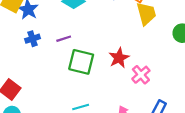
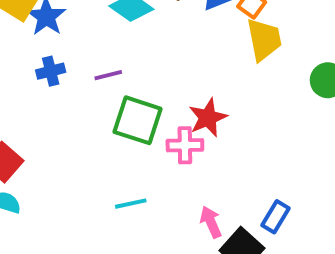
pink cross: (141, 75) -> (185, 145), moved, turned 36

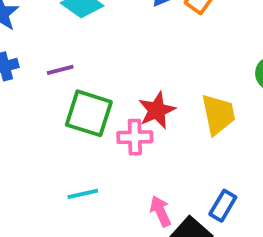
yellow trapezoid: (264, 40) -> (218, 114), moved

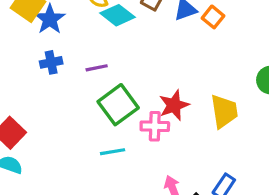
green square: (89, 113) -> (118, 105), turned 33
cyan line: (83, 194) -> (113, 152), moved

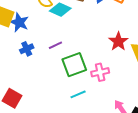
green square: (118, 105) -> (74, 65), turned 30
red star: (174, 105) -> (118, 41), moved

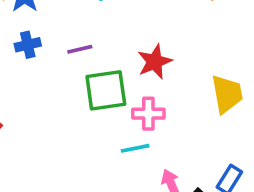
red star: (118, 41) -> (155, 62), moved
cyan line: (78, 94) -> (135, 148), moved

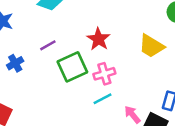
blue cross: (28, 45) -> (15, 63), moved
yellow trapezoid: (227, 94) -> (151, 46), turned 148

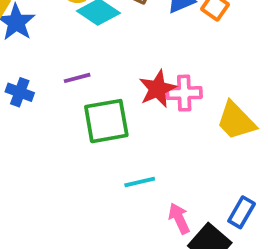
blue cross: (15, 63) -> (20, 92), turned 35
pink cross: (104, 74) -> (184, 93), moved

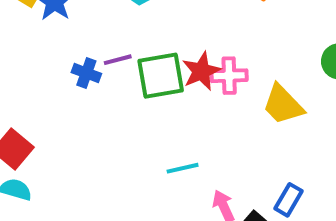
blue cross: (20, 92) -> (86, 73), moved
green square: (106, 121) -> (161, 76), moved

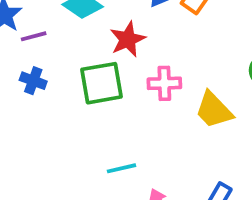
purple line: (118, 60) -> (34, 36), moved
red star: (201, 71) -> (128, 39), moved

